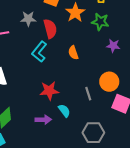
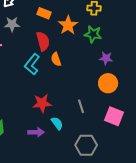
gray star: (28, 19) -> (12, 24), moved
orange semicircle: (73, 53) -> (56, 59), moved
orange circle: (109, 82) -> (108, 83), moved

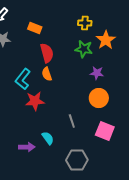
orange star: (68, 25) -> (106, 40), moved
red semicircle: (43, 41) -> (47, 53), moved
red star: (42, 103) -> (35, 101), moved

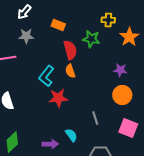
green star: (84, 49) -> (91, 39), moved

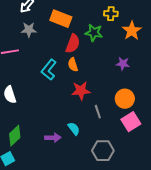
orange rectangle: (58, 25) -> (61, 19), size x1.5
red semicircle: (70, 50) -> (73, 44), turned 36
orange circle: (122, 95) -> (125, 99), moved
red star: (58, 98) -> (81, 91), moved
pink square: (128, 128) -> (131, 122), turned 36

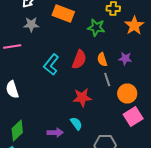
red semicircle: (73, 44) -> (79, 60), moved
orange semicircle: (73, 65) -> (102, 60), moved
red star: (81, 91) -> (82, 98), moved
gray line: (98, 112) -> (107, 80), moved

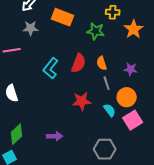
purple star: (125, 58) -> (131, 69), moved
cyan semicircle: (76, 124) -> (110, 110), moved

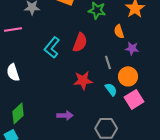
orange semicircle: (102, 63) -> (119, 31), moved
purple arrow: (55, 136) -> (65, 115), moved

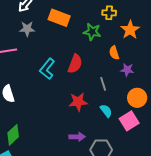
orange circle: (128, 76) -> (137, 98), moved
purple arrow: (65, 115) -> (77, 137), moved

